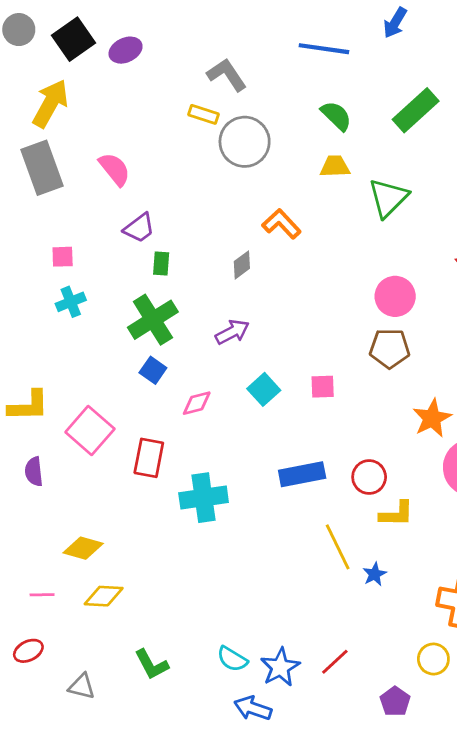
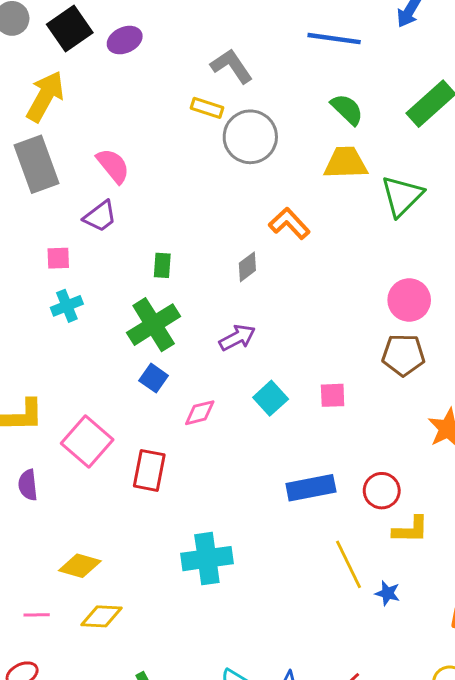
yellow trapezoid: (335, 166) -> (346, 163), size x1.4
purple trapezoid: (139, 228) -> (100, 216), moved
cyan cross: (204, 498) -> (207, 559), moved
blue star: (375, 574) -> (387, 593), turned -30

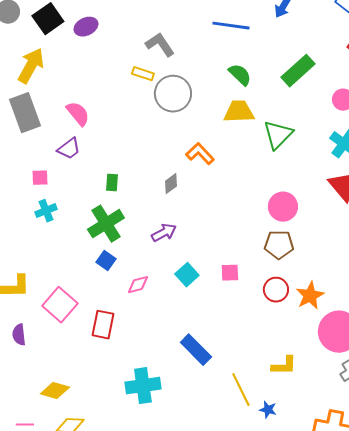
blue rectangle: (311, 488) -> (196, 350), moved, turned 56
red circle: (382, 491) -> (276, 290), moved

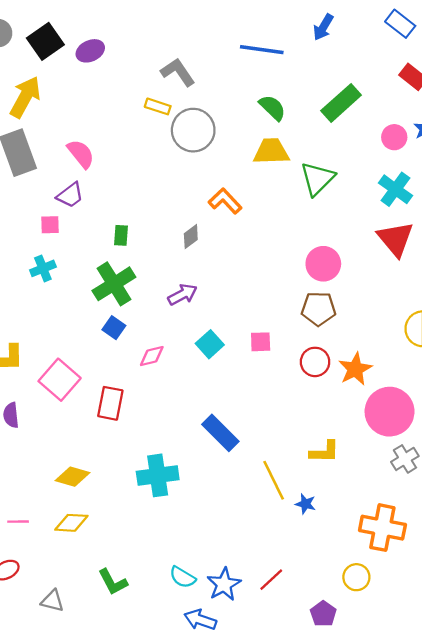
pink square: (40, 178) -> (50, 225), moved
yellow diamond: (55, 391) -> (73, 477), moved

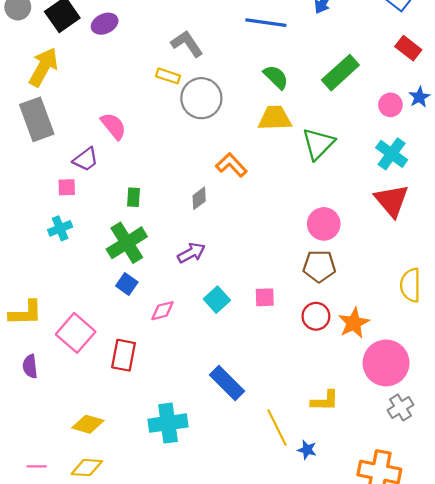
pink semicircle: (81, 154) -> (113, 126), moved

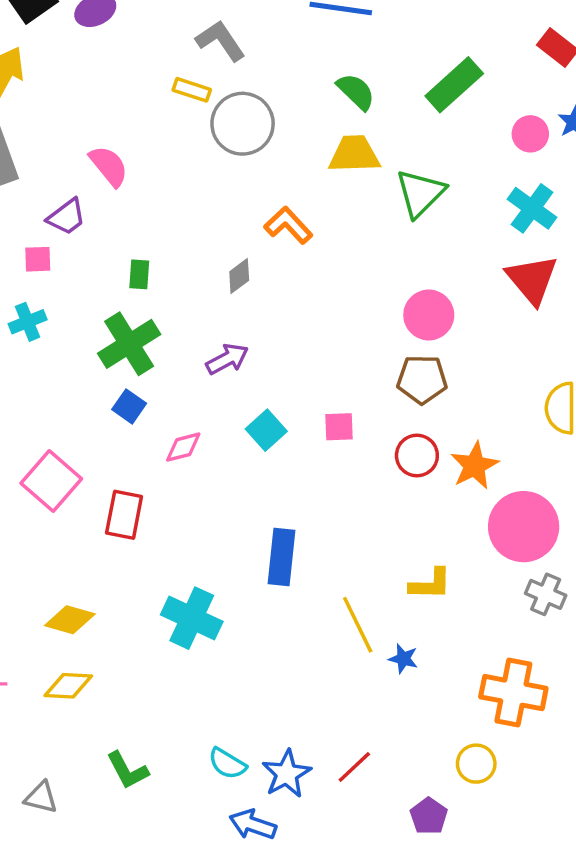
blue rectangle: (227, 383) -> (281, 557), turned 51
gray cross: (400, 407) -> (546, 594), turned -35
cyan cross: (168, 423) -> (192, 618), turned 33

